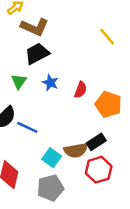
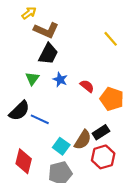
black trapezoid: (37, 54) -> (48, 54), turned 145
red semicircle: (81, 90) -> (87, 86), turned -72
brown semicircle: (76, 150) -> (83, 140), turned -48

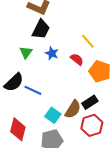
yellow line: (111, 39) -> (88, 41), moved

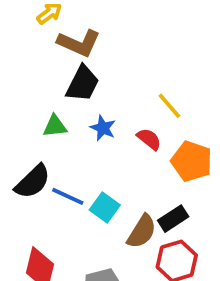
green triangle: (26, 52) -> (55, 126), turned 48
cyan square: (53, 115) -> (105, 207), moved

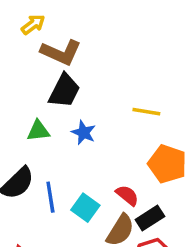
yellow line: (169, 106) -> (146, 112), turned -40
red semicircle: (149, 139) -> (127, 195), moved
blue line: (68, 196) -> (50, 197), turned 56

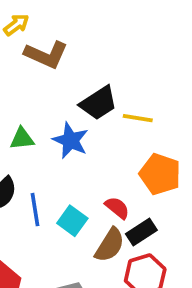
black trapezoid: (64, 91) -> (99, 103), moved, turned 30
blue star: (84, 133) -> (70, 140), size x1.4

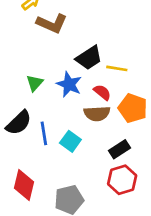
green triangle: (22, 139) -> (35, 83), turned -42
red semicircle: (117, 208) -> (102, 92), moved
brown semicircle: (110, 245) -> (97, 113), moved, turned 55

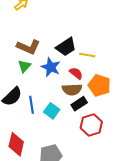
brown L-shape: (52, 23) -> (28, 47), moved
black rectangle: (119, 149) -> (79, 104), moved
red hexagon: (122, 180) -> (91, 125), moved

